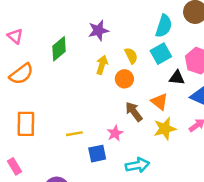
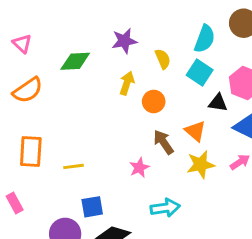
green diamond: (59, 49) -> (75, 61), turned 35
cyan square: (161, 54) -> (200, 73), turned -30
yellow semicircle: (131, 56) -> (163, 59), moved
yellow line: (74, 134) -> (74, 166), moved
blue square: (97, 154) -> (92, 207), moved

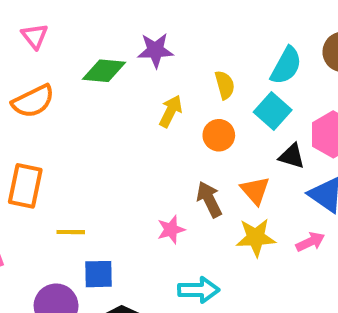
purple star: (124, 41) -> (155, 50), moved
orange circle: (154, 101) -> (219, 135), moved
yellow line: (74, 166) -> (71, 232), moved

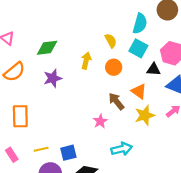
purple star: (155, 50) -> (53, 78), moved
yellow line: (71, 232) -> (41, 149), moved

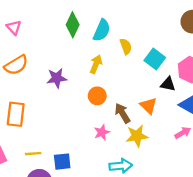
cyan semicircle: (140, 24) -> (102, 30), moved
green diamond: (47, 48) -> (73, 25), moved, turned -65
orange circle: (114, 67) -> (97, 96), moved
yellow star: (145, 115) -> (137, 136), moved

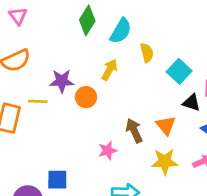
orange circle: (97, 96) -> (86, 97), moved
yellow star: (137, 136) -> (165, 162), moved
yellow line: (33, 154) -> (38, 101), moved

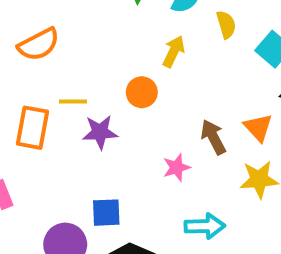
purple star: (62, 81) -> (100, 132), moved

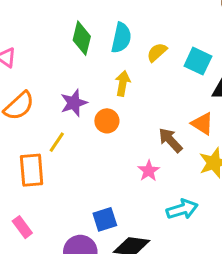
yellow semicircle: (226, 25) -> (157, 52), turned -100
yellow line: (73, 102) -> (57, 142), turned -40
purple star: (100, 132) -> (74, 103), moved

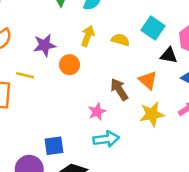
yellow semicircle: (157, 52) -> (120, 40), moved, turned 48
yellow line: (57, 142) -> (25, 75), turned 60
cyan arrow: (182, 209) -> (106, 139), moved

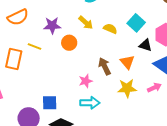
yellow arrow: (88, 36) -> (86, 23), turned 105

